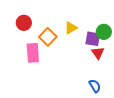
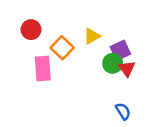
green circle: (104, 32) -> (113, 63), moved
purple square: (93, 39) -> (120, 50), turned -35

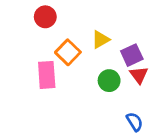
red circle: (31, 30) -> (45, 17), moved
green circle: (113, 63) -> (109, 81), moved

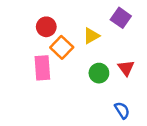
red circle: (45, 17) -> (46, 27), moved
purple square: (132, 55) -> (121, 18), moved, turned -30

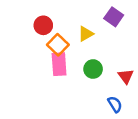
pink rectangle: (42, 68) -> (59, 64), moved
red triangle: (126, 68) -> (126, 76), moved

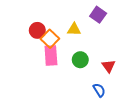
red circle: (43, 25) -> (37, 30), moved
yellow triangle: (86, 34) -> (74, 29), turned 32

